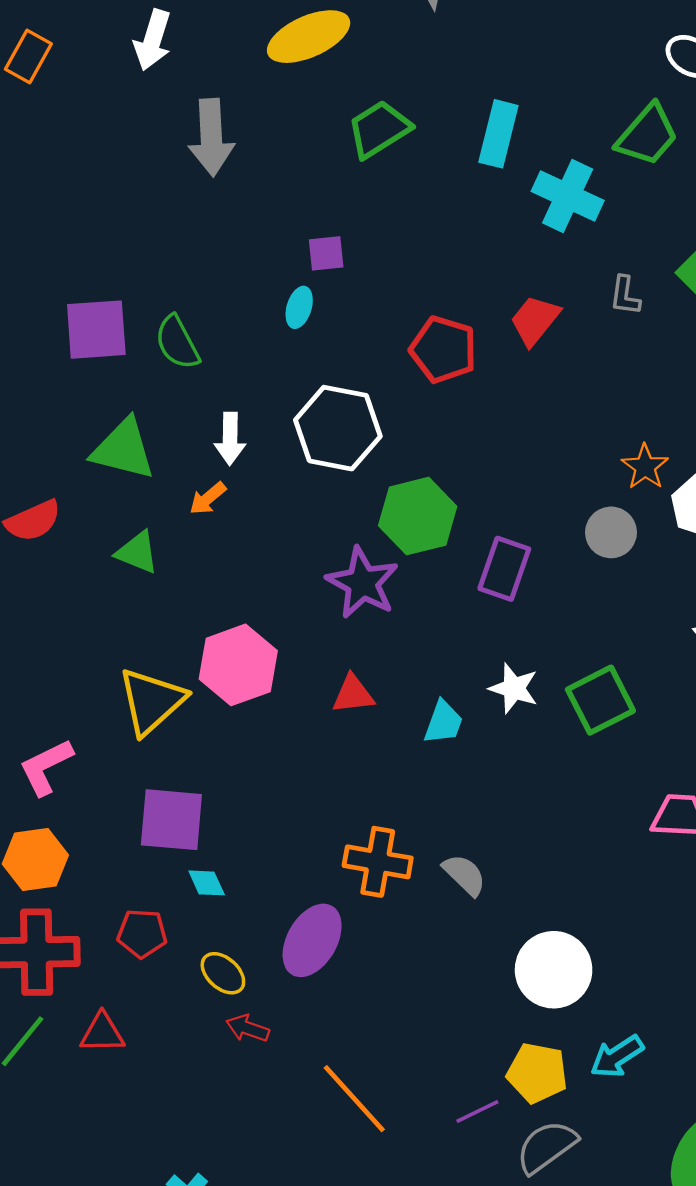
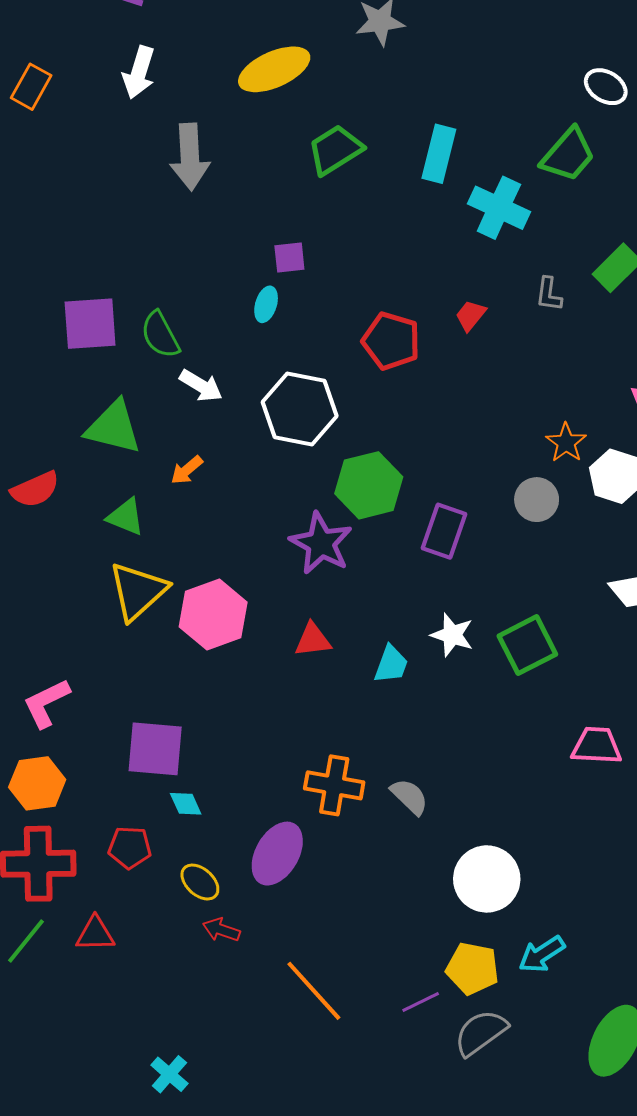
red trapezoid: (535, 320) -> (470, 315), size x0.7
white arrow: (230, 439) -> (201, 386), moved, turned -60
yellow triangle: (151, 701) -> (138, 591), moved

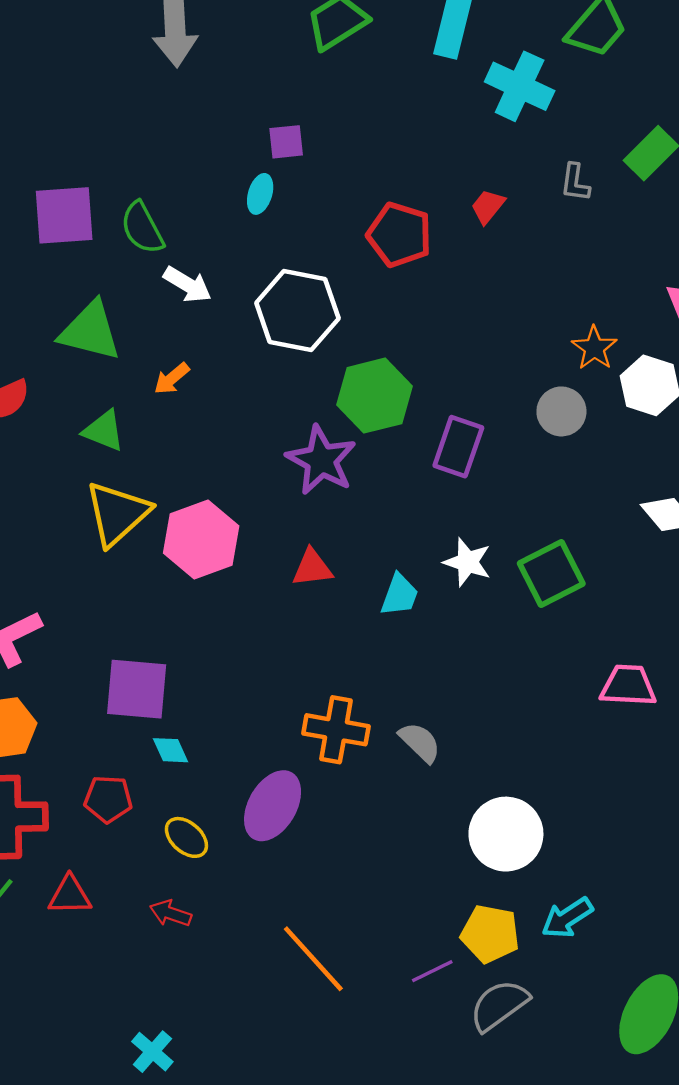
red arrow: (221, 930) -> (171, 913), moved

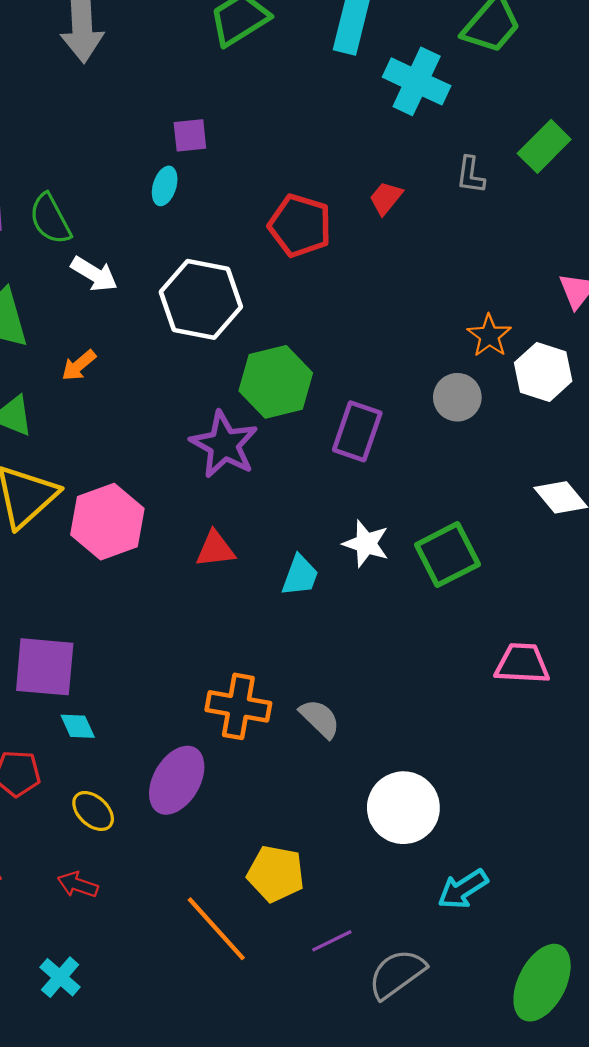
yellow pentagon: (490, 934) -> (276, 874), moved
cyan cross: (152, 1052) -> (60, 977), moved

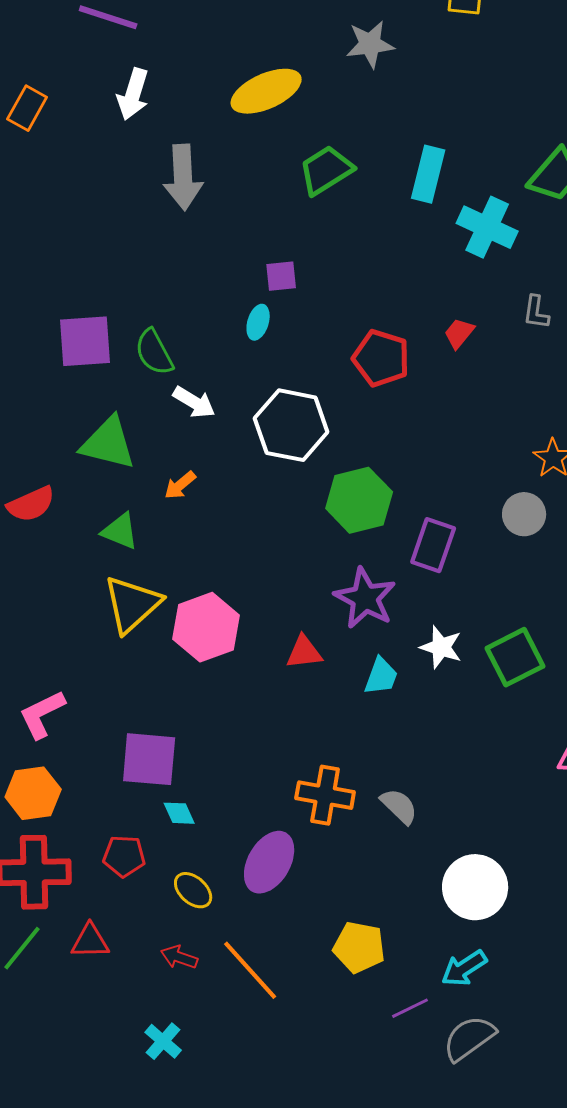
purple star: (224, 445) -> (365, 598), moved
cyan arrow: (463, 889) -> (464, 968), moved
orange line: (216, 929) -> (250, 970), moved

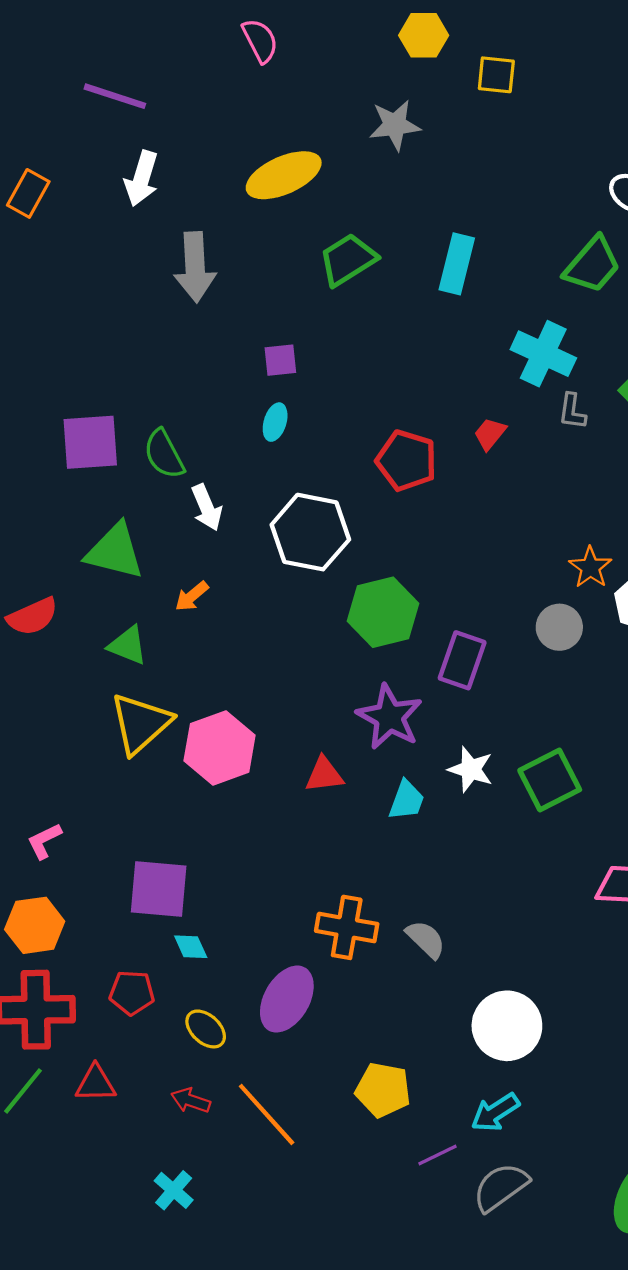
cyan cross: (487, 227) -> (543, 354), moved
purple square: (281, 276) -> (280, 360), moved
white arrow: (194, 402) -> (207, 508), turned 36
pink L-shape: (42, 714) -> (44, 841), size x0.7

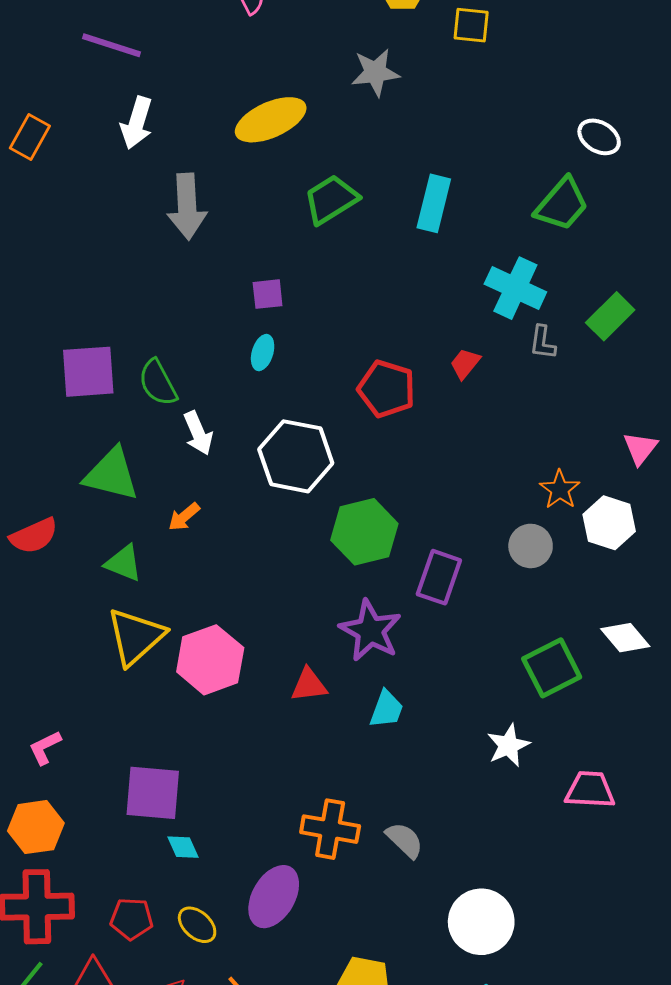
white star: (471, 769) -> (508, 745), moved, turned 30
green square: (550, 780) -> (552, 668), moved
red pentagon: (132, 993) -> (132, 919), moved

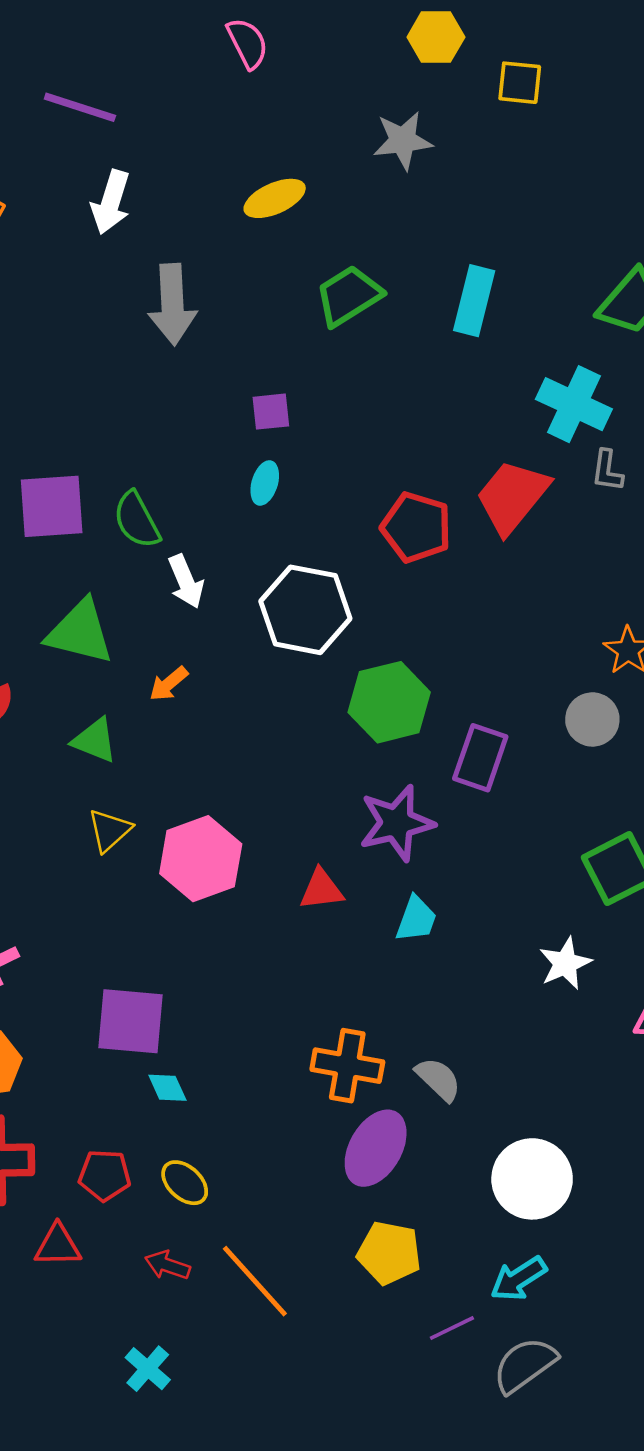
yellow ellipse: (271, 120) -> (275, 198), size x0.7
red trapezoid: (465, 364) -> (512, 497), size x2.0
purple star: (370, 631) -> (397, 823), turned 30
yellow triangle: (136, 637) -> (110, 830), size x0.6
purple ellipse: (274, 897) -> (376, 1148), moved

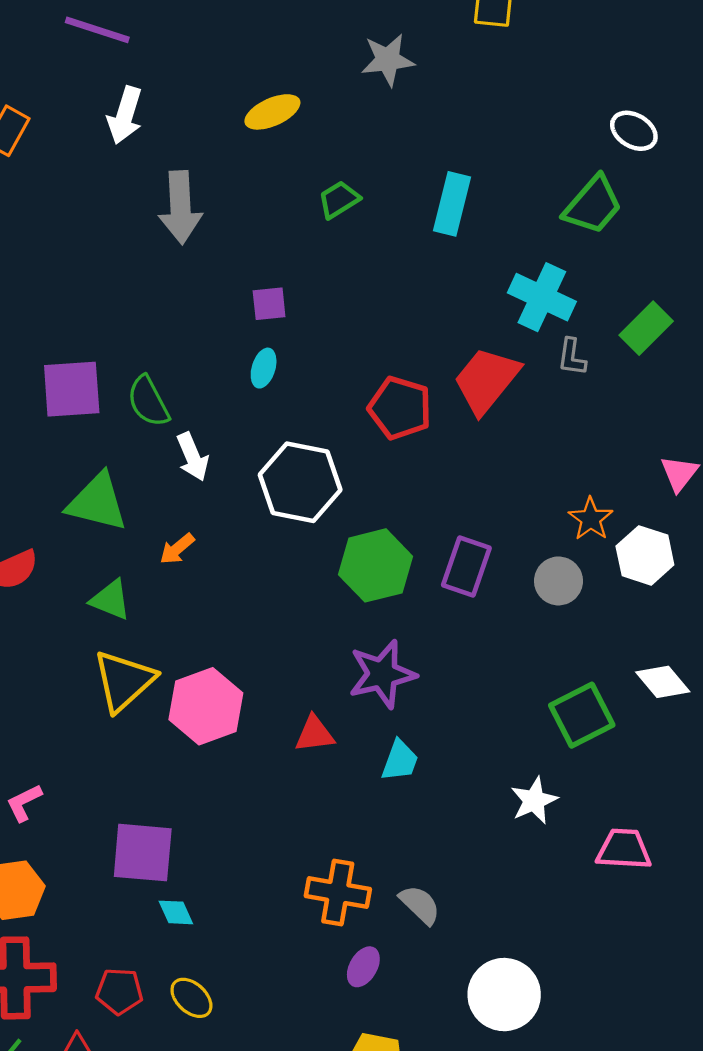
green trapezoid: (348, 296) -> (339, 200), size x0.7
purple rectangle: (480, 758) -> (466, 567), moved
yellow triangle: (110, 830) -> (124, 681), size x1.6
purple ellipse: (376, 1148) -> (363, 967), size x0.6

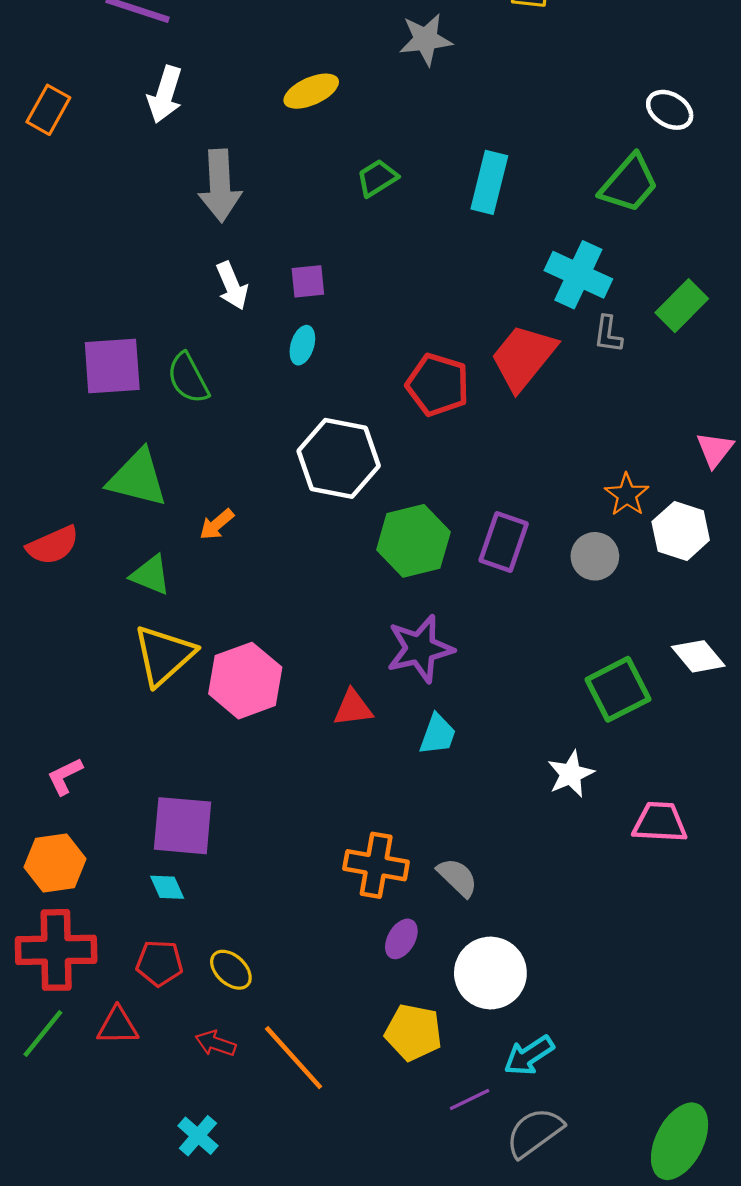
white arrow: (193, 457) -> (232, 286), moved
cyan diamond: (176, 912) -> (167, 887), moved
white circle: (504, 995) -> (490, 973), moved

